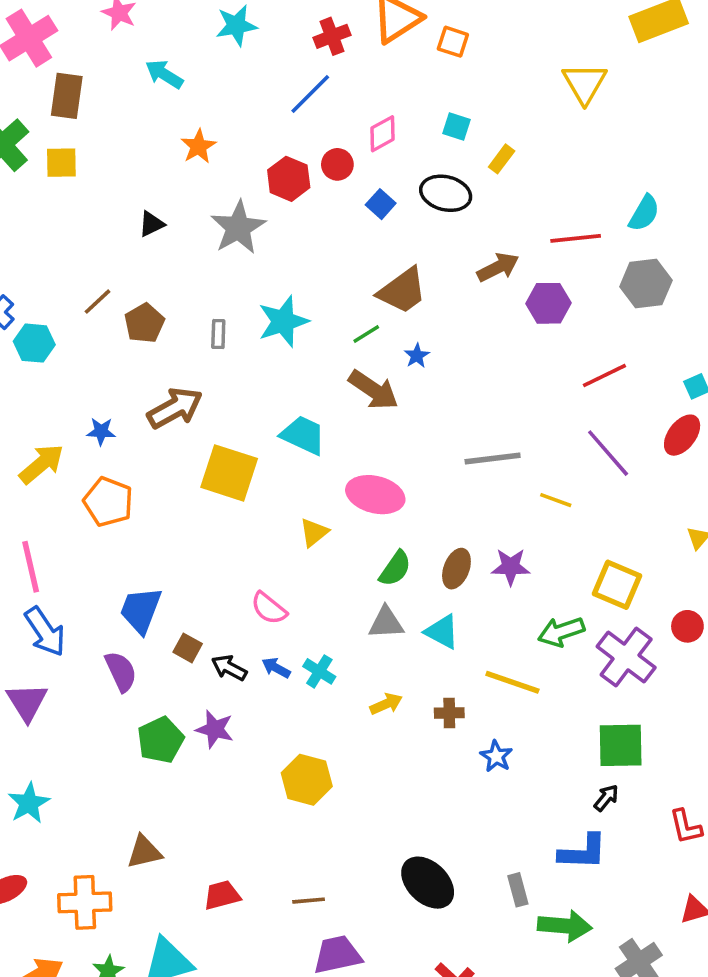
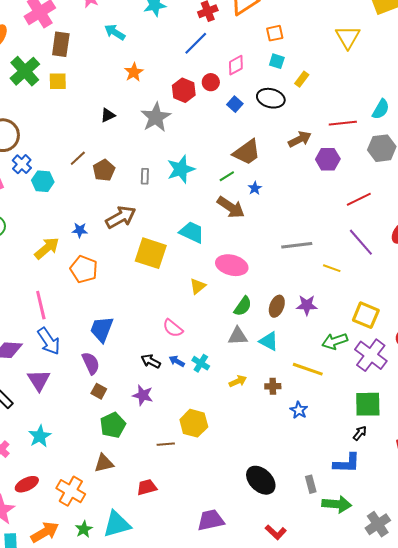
orange square: (453, 42) -> (275, 33), moved, turned -30
brown square: (188, 648) -> (99, 391), moved
green pentagon: (161, 740) -> (113, 425), moved
brown line: (309, 901) -> (166, 444), moved
orange cross: (85, 902) -> (71, 491), turned 32

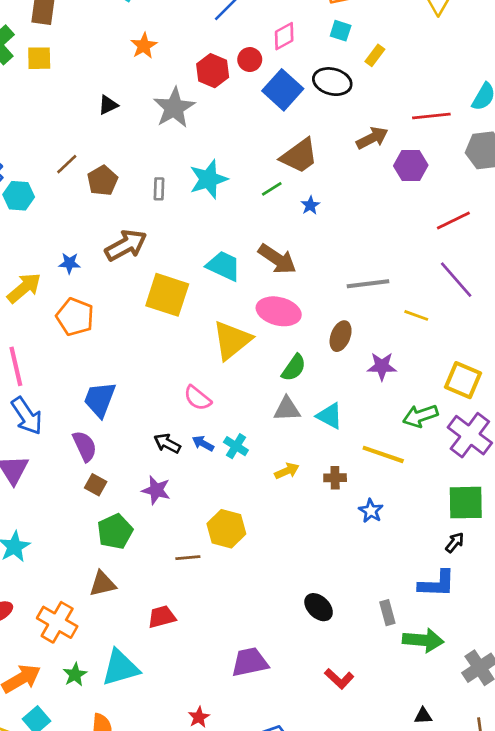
blue square: (235, 104) -> (283, 90), size x1.8
brown arrow: (231, 207) -> (277, 259), moved
yellow triangle: (198, 286) -> (232, 340), size x1.8
brown ellipse: (277, 306) -> (341, 336), moved
black ellipse: (261, 480) -> (319, 607), size x0.7

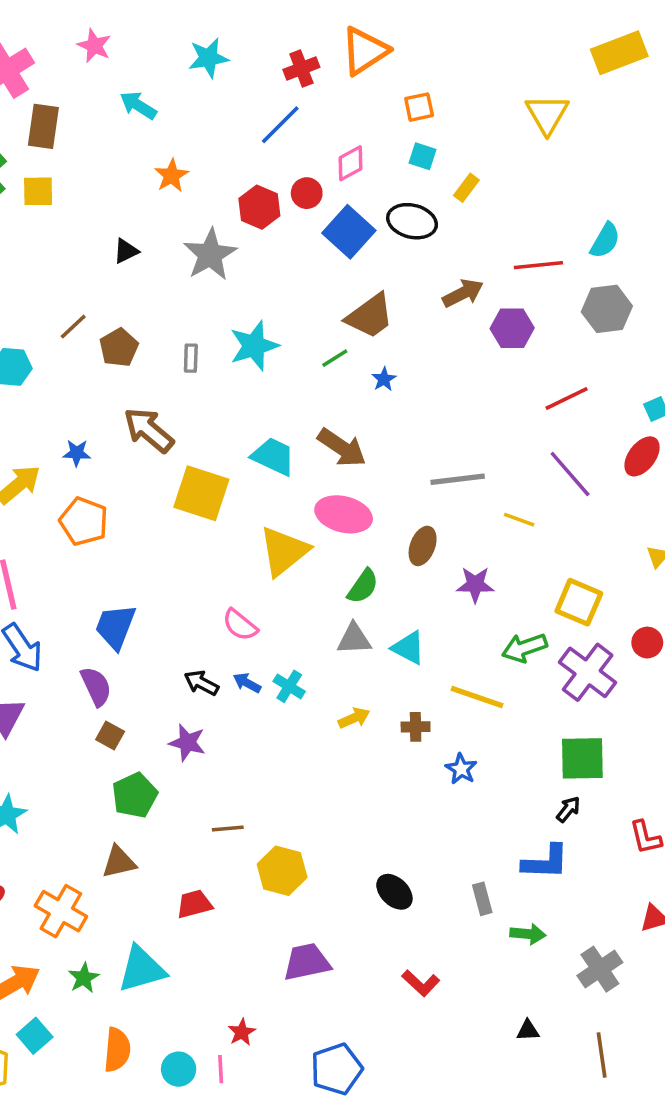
brown arrow: (126, 245) -> (149, 430), turned -111
yellow hexagon: (226, 529) -> (282, 871), moved
green arrow: (423, 640) -> (528, 934), size x0.7

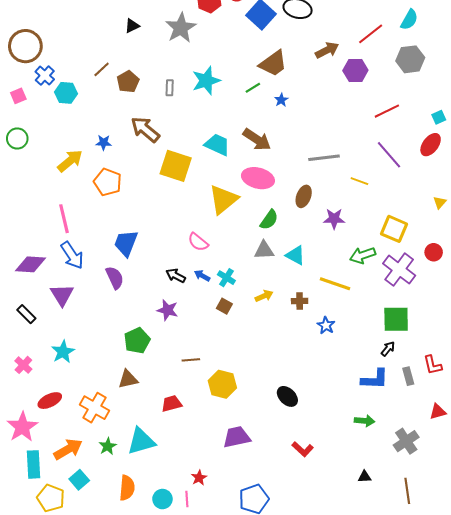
red line: (538, 265) -> (371, 34), turned -32
brown square: (110, 736) -> (224, 306), moved
gray rectangle: (482, 899) -> (408, 376), moved

